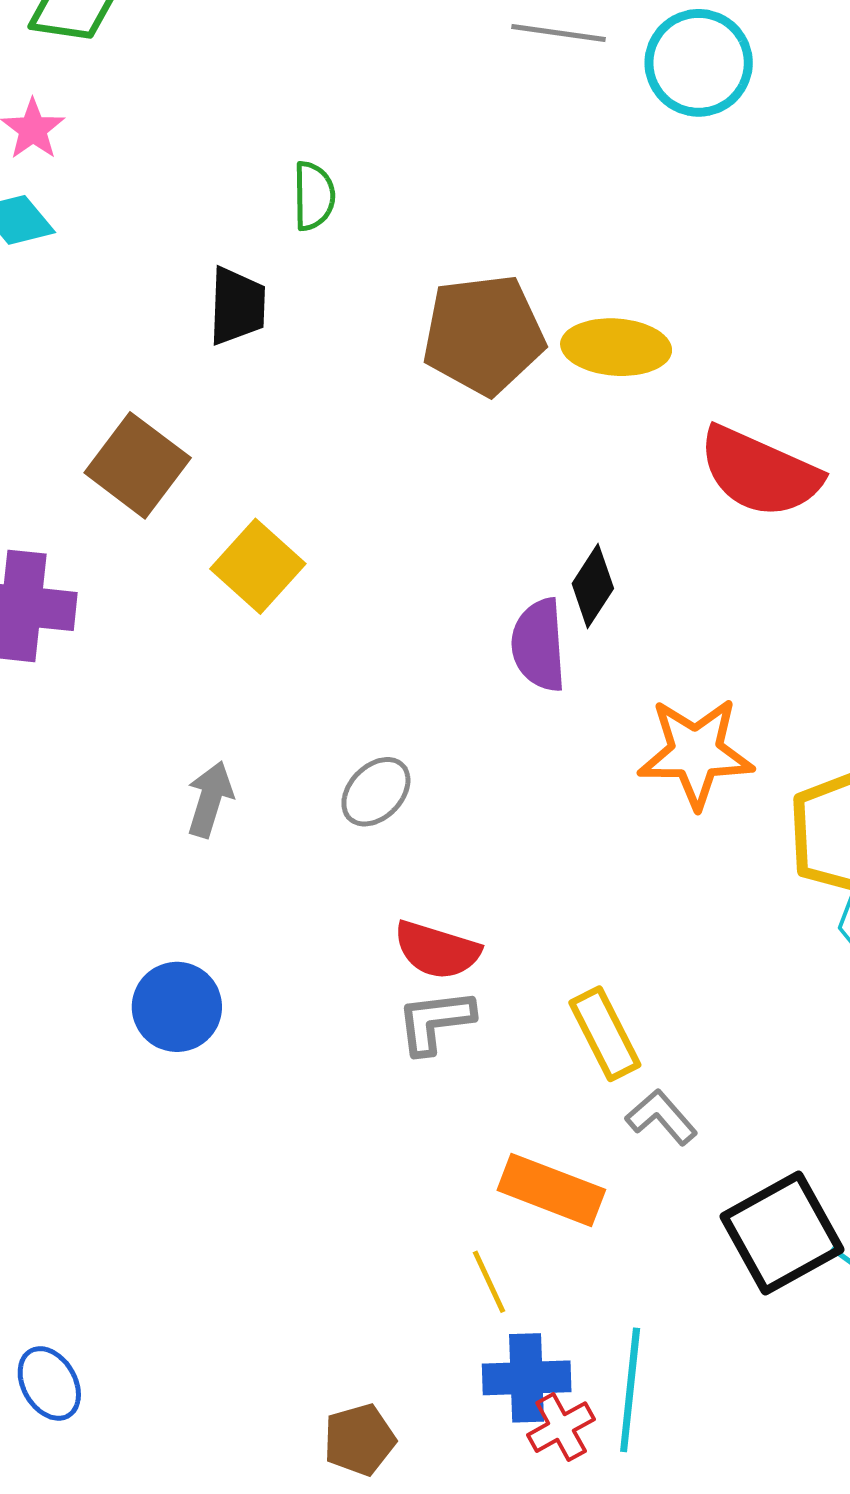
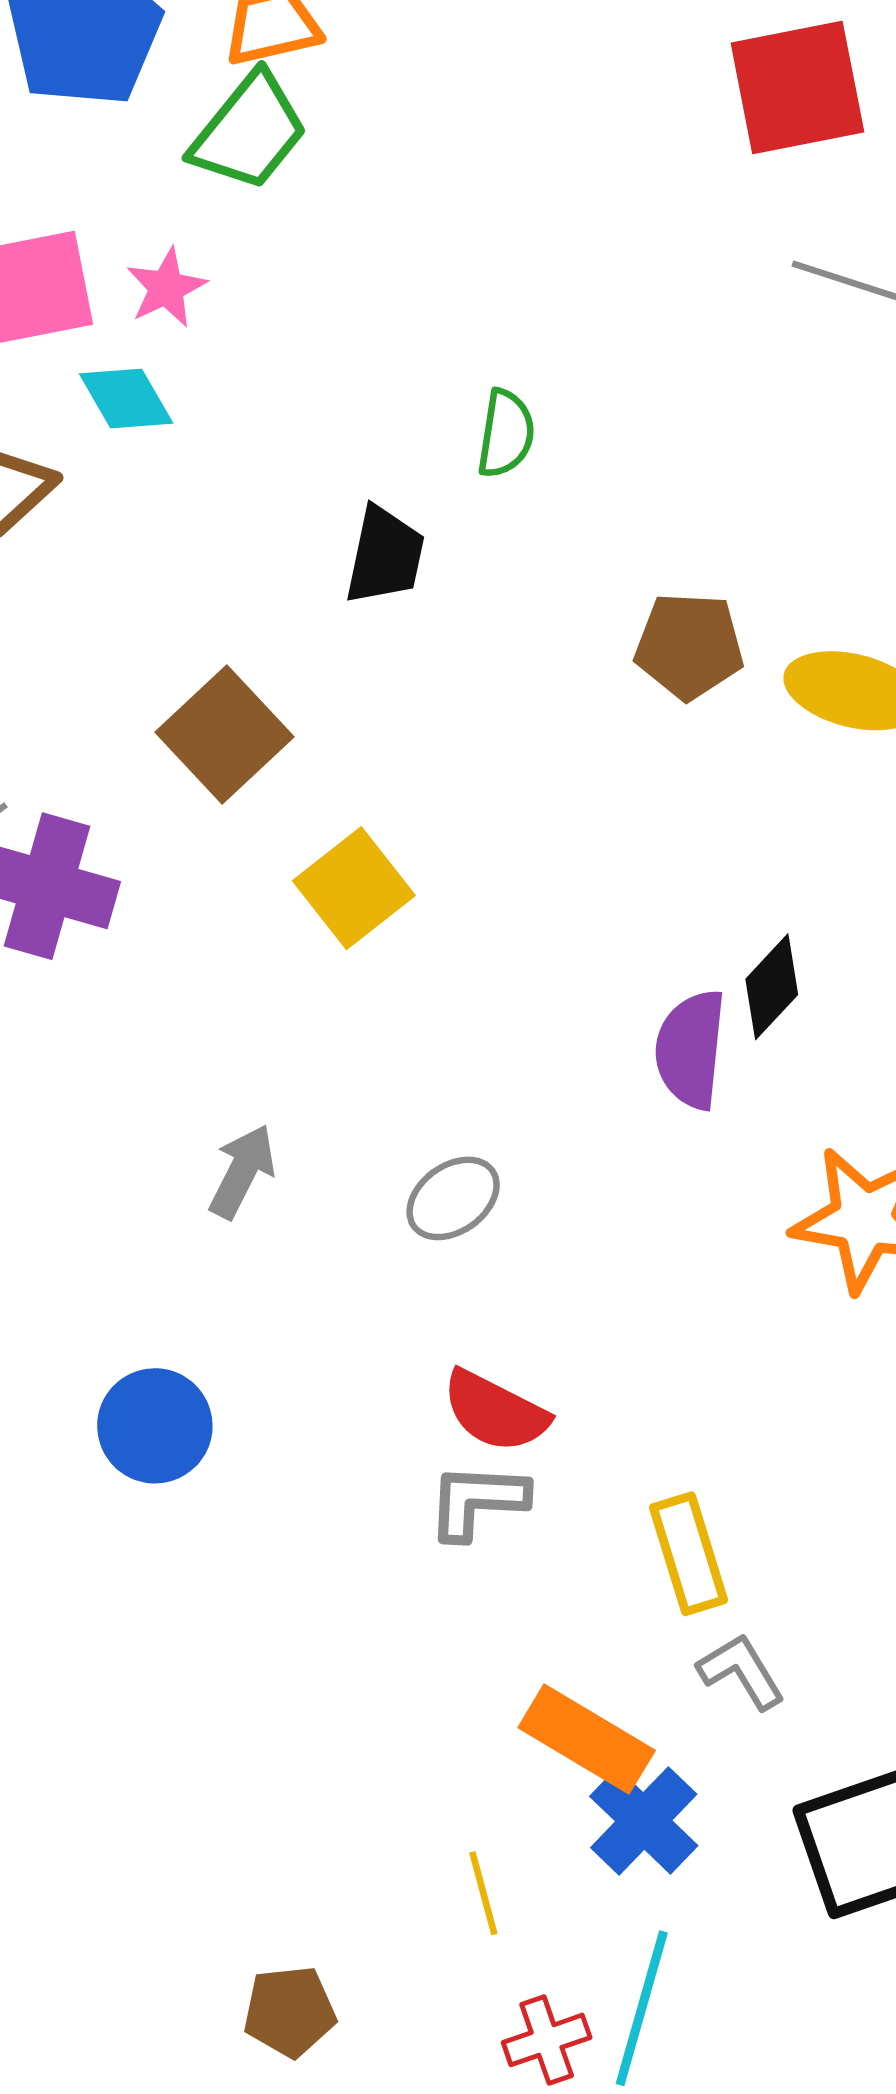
brown pentagon: (484, 335) -> (689, 646), size x0.7
yellow line: (489, 1282) -> (483, 1893), moved
blue cross: (527, 1378) -> (644, 1821), moved, turned 36

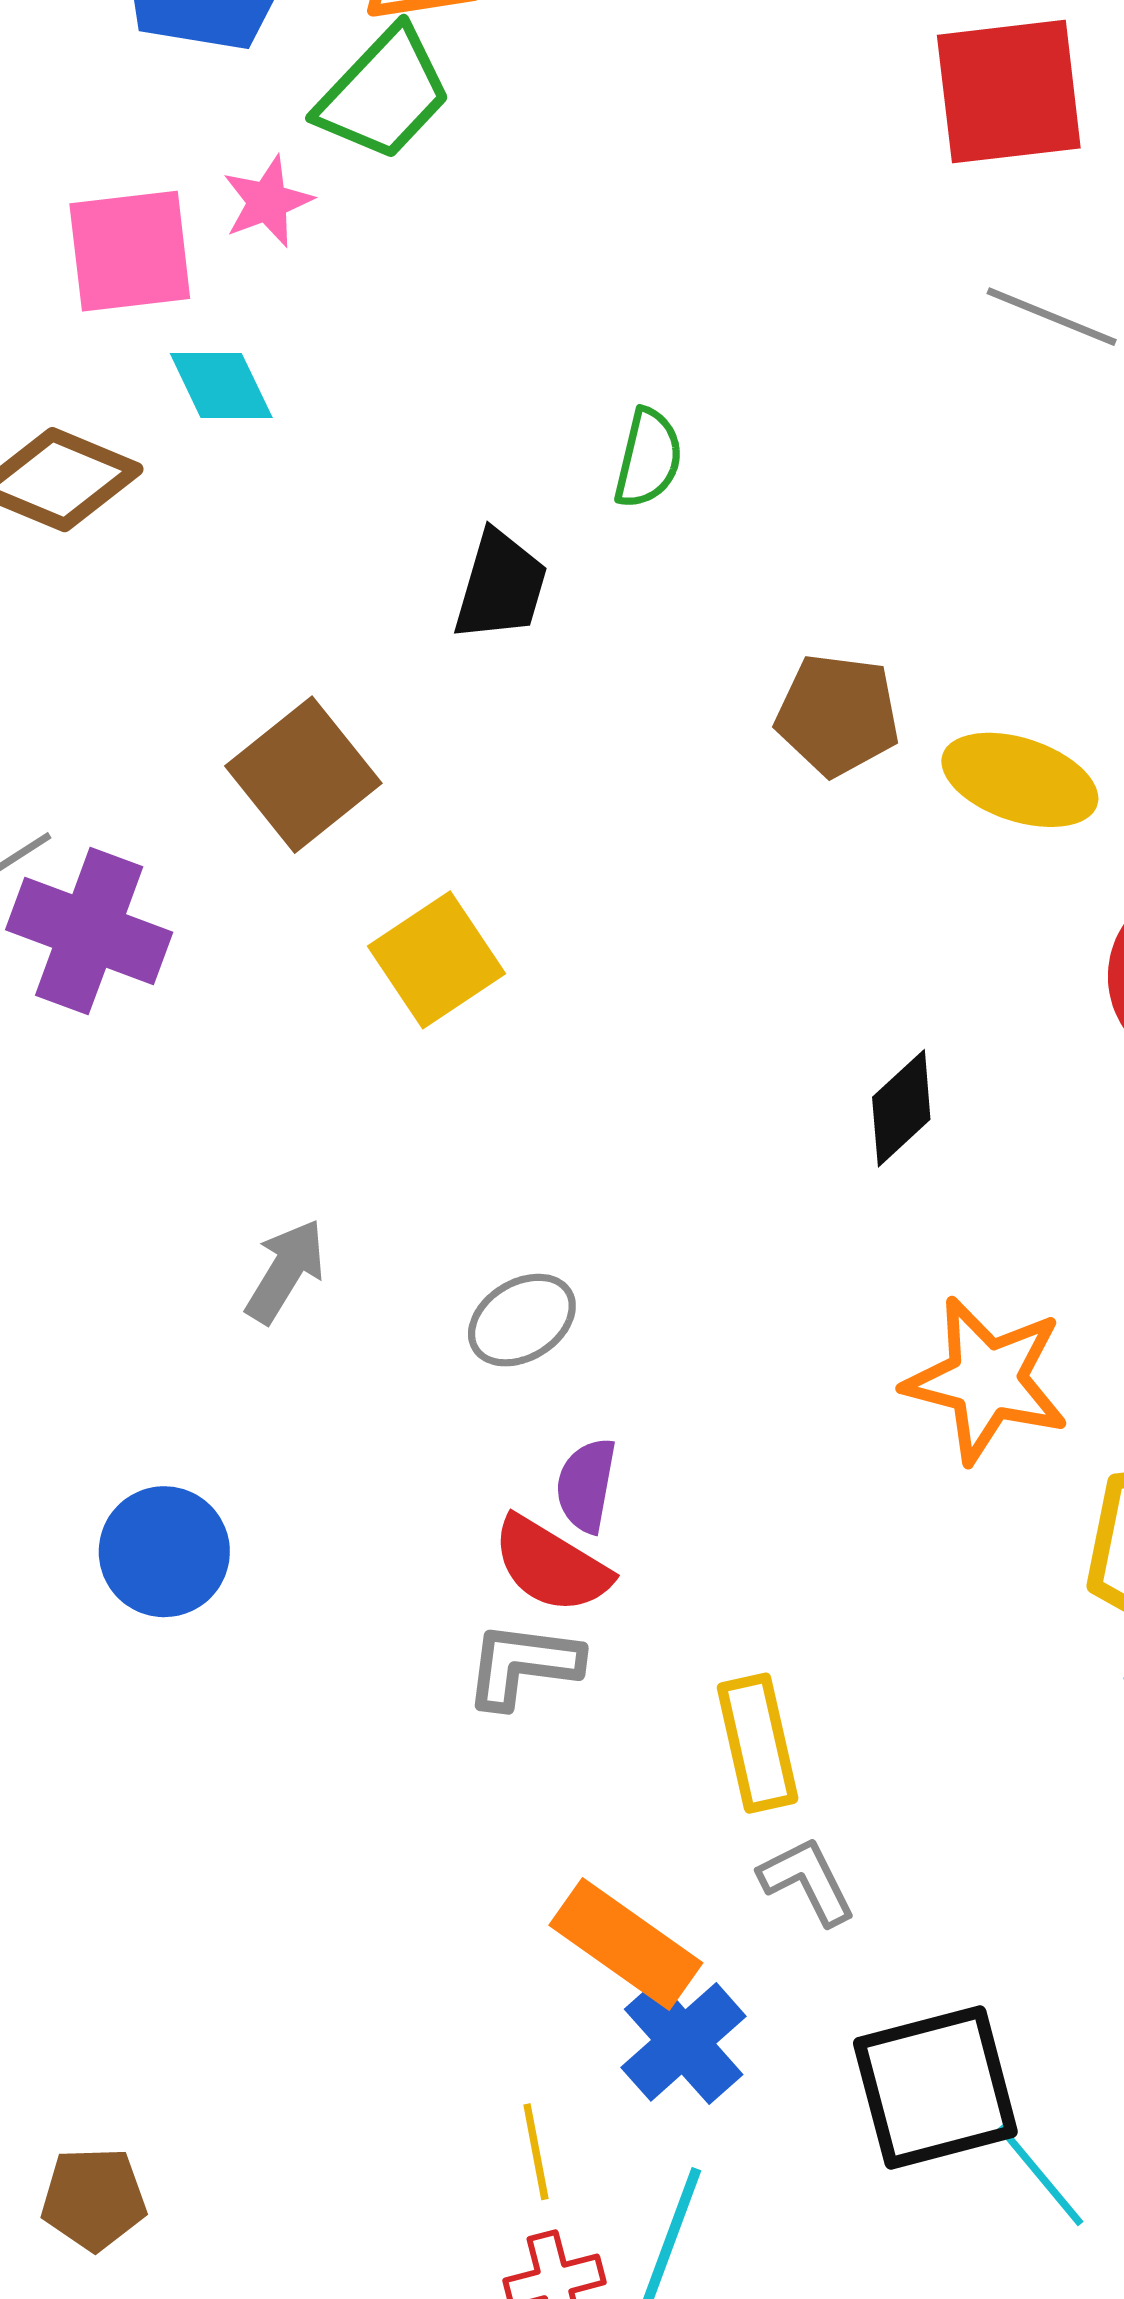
pink star: (166, 288) -> (268, 202), moved
purple semicircle: (691, 1049) -> (586, 1485), moved, size x0.7
yellow line: (483, 1893) -> (536, 2152), moved
brown pentagon: (290, 2011) -> (94, 2199), moved

